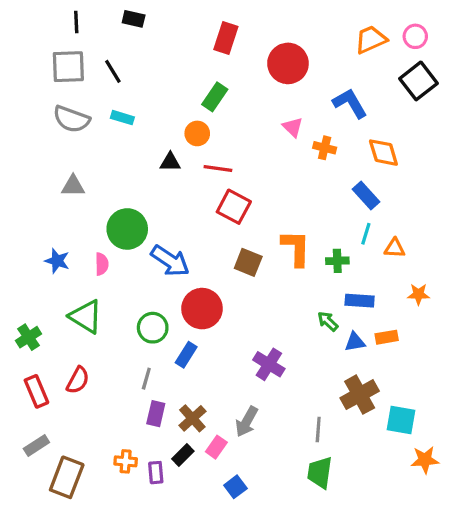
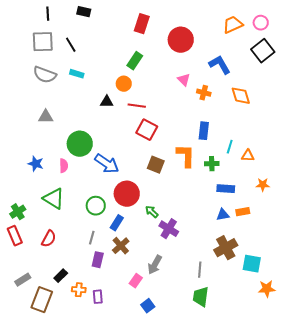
blue rectangle: (366, 196) -> (204, 131), moved, turned 48
green arrow: (328, 321) -> (152, 212), moved
red rectangle: (36, 391) -> (15, 236), moved
brown cross: (192, 418) -> (121, 246), moved
black rectangle: (183, 455) -> (61, 276), moved

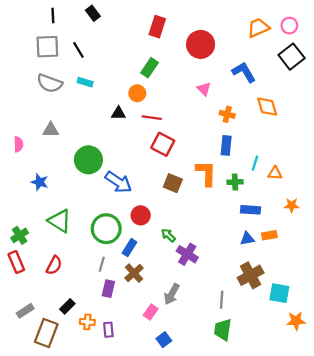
black rectangle: (84, 12) -> (93, 13), turned 40
orange cross: (204, 93) -> (227, 114), moved
pink semicircle: (64, 166) -> (19, 144), moved
red circle: (127, 194) -> (141, 215), size x0.7
green circle: (96, 206) -> (106, 229), size x1.4

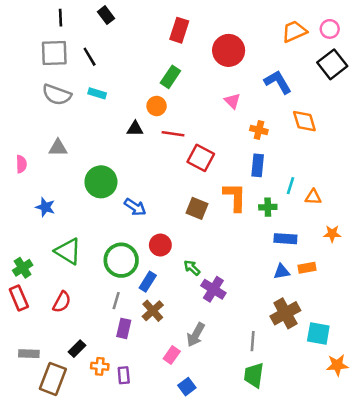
red square: (163, 144) -> (201, 158), moved
blue arrow: (118, 182) -> (135, 207), size x0.7
gray rectangle: (25, 311) -> (29, 354), turned 35

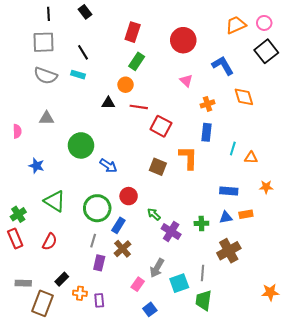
red rectangle: (179, 30) -> (133, 32), moved
black line: (90, 57) -> (83, 52), moved
orange cross: (259, 130) -> (208, 104), turned -32
green cross: (268, 207) -> (201, 223), moved
cyan square: (318, 333) -> (179, 283), moved, turned -30

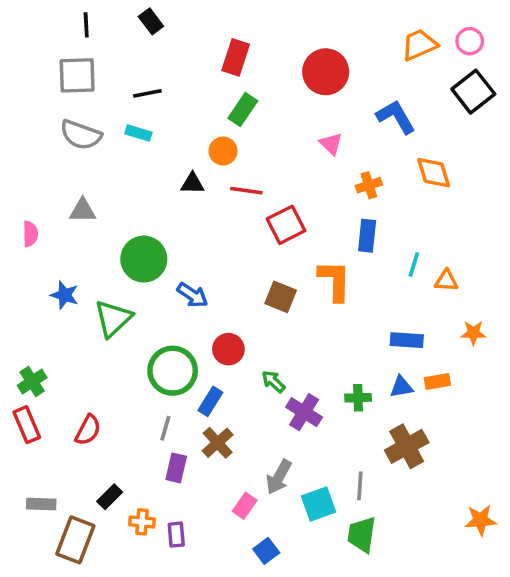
black line: (83, 52) -> (147, 93), turned -70
red square: (161, 126) -> (286, 225), turned 35
green triangle: (55, 201) -> (113, 318), moved, turned 45

